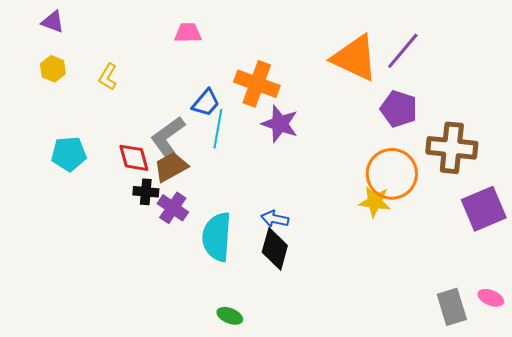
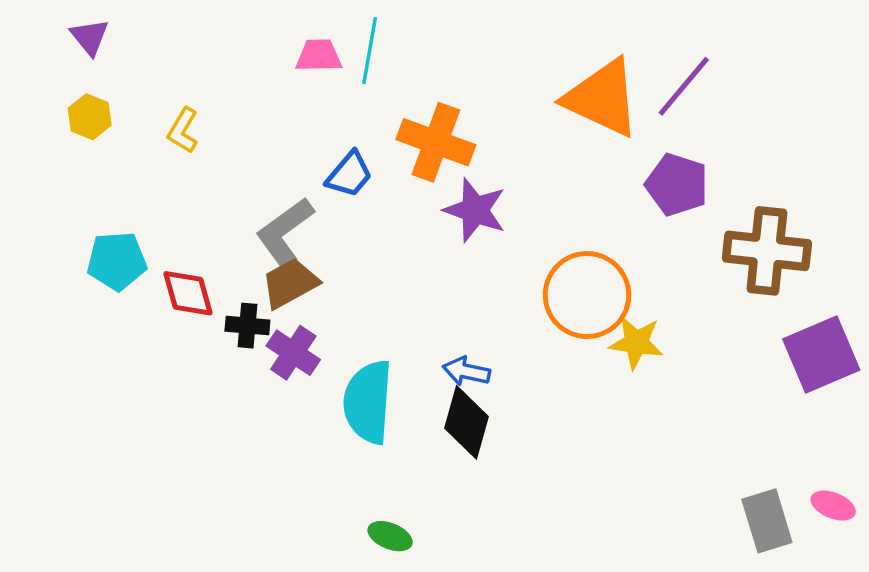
purple triangle: (53, 22) -> (90, 37), turned 30
cyan line: (218, 129) -> (370, 51), moved
red diamond: (134, 158) -> (188, 293), moved
orange circle: (392, 174) -> (587, 295), moved

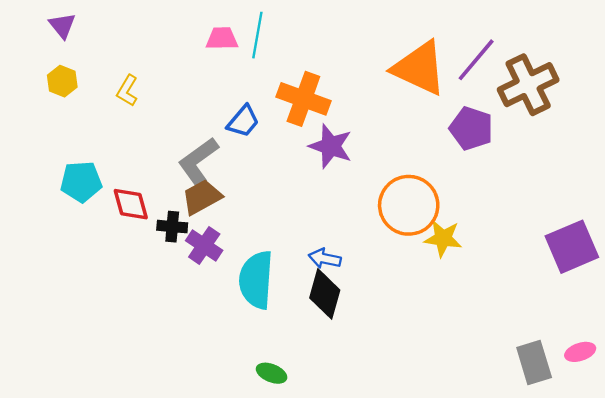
brown cross: (767, 251) -> (528, 85), moved, turned -32
pink ellipse: (833, 506) -> (580, 352), turned -40

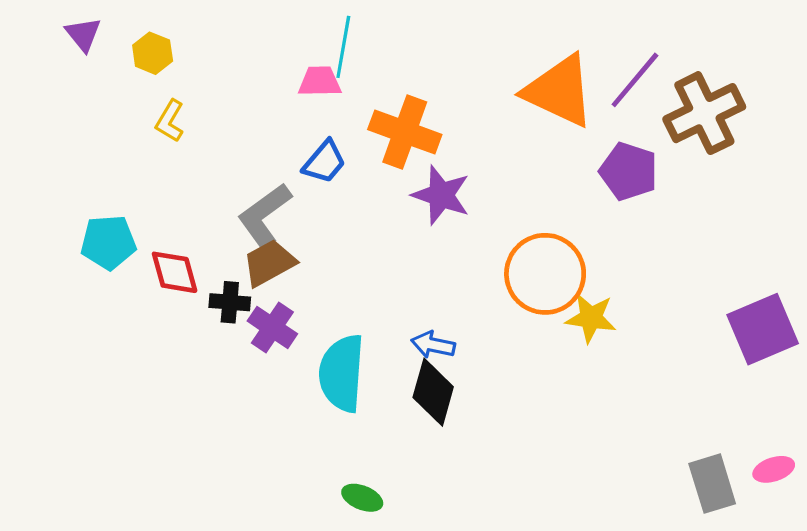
pink trapezoid: (222, 39) -> (320, 82), moved
yellow hexagon: (62, 81) -> (153, 53), moved

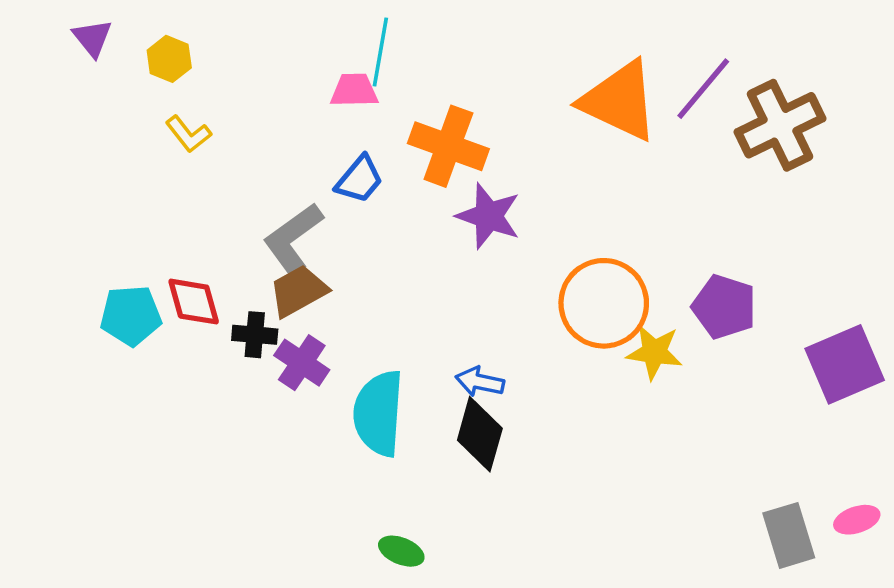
yellow L-shape: (170, 121) -> (188, 134), turned -69
purple pentagon: (629, 171) -> (724, 307), moved
cyan pentagon: (108, 242) -> (131, 315), moved

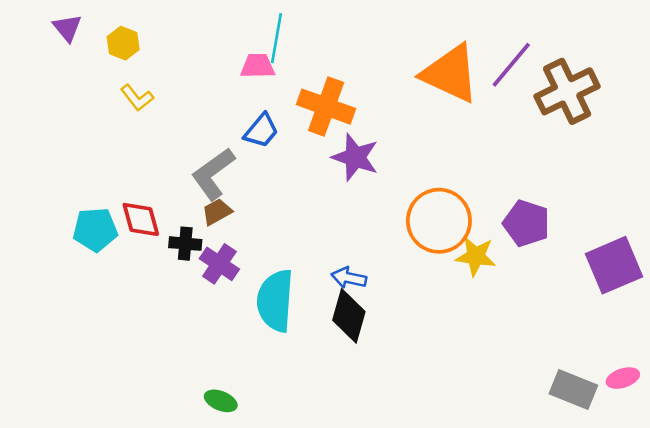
brown trapezoid: (298, 291) -> (217, 212), size x0.7
gray rectangle: (789, 535) -> (573, 389), turned -51
green ellipse: (401, 551) -> (221, 401), moved

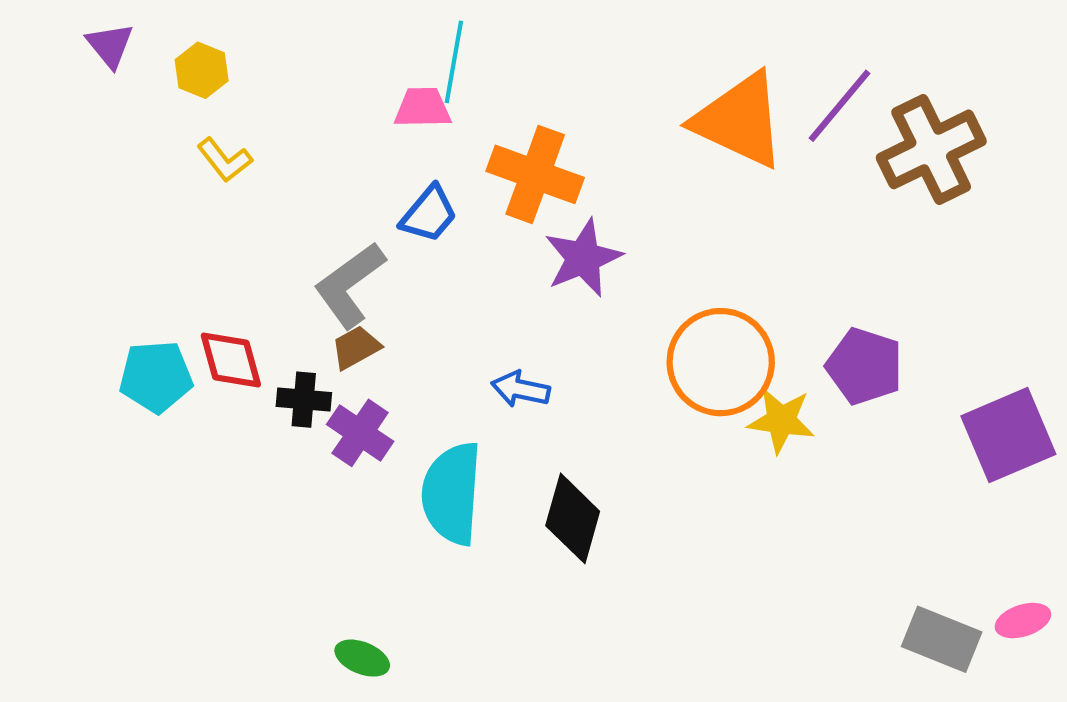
purple star: (355, 157) -> (583, 258), turned 30
blue arrow: (349, 278) -> (521, 389), moved

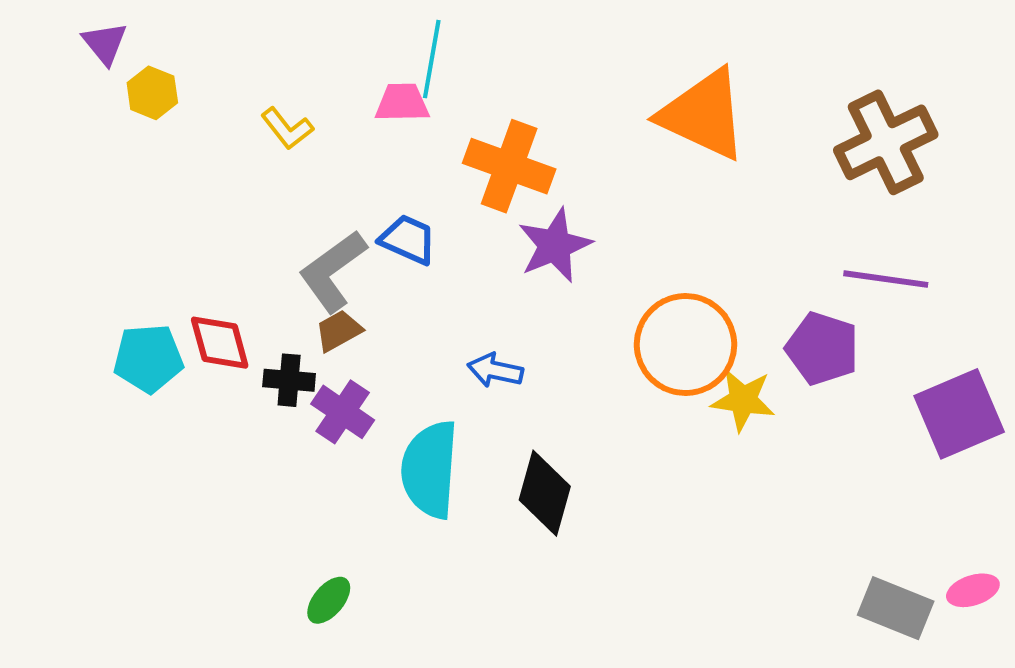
yellow hexagon: (202, 70) -> (152, 93), moved
purple line: (840, 106) -> (886, 279), moved, turned 58
yellow L-shape: (225, 160) -> (287, 128), moved
blue trapezoid: (429, 214) -> (408, 239), moved, turned -106
green ellipse: (362, 658) -> (329, 600), moved, turned -72

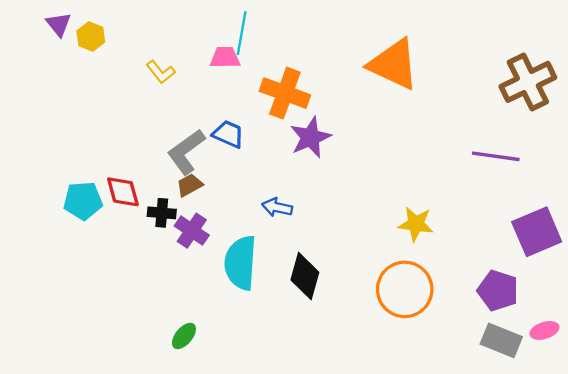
yellow hexagon: (152, 93) -> (91, 36), moved
brown cross: (886, 142) -> (528, 82), moved
orange circle: (686, 345) -> (405, 289), moved
purple pentagon: (822, 348) -> (498, 291), moved

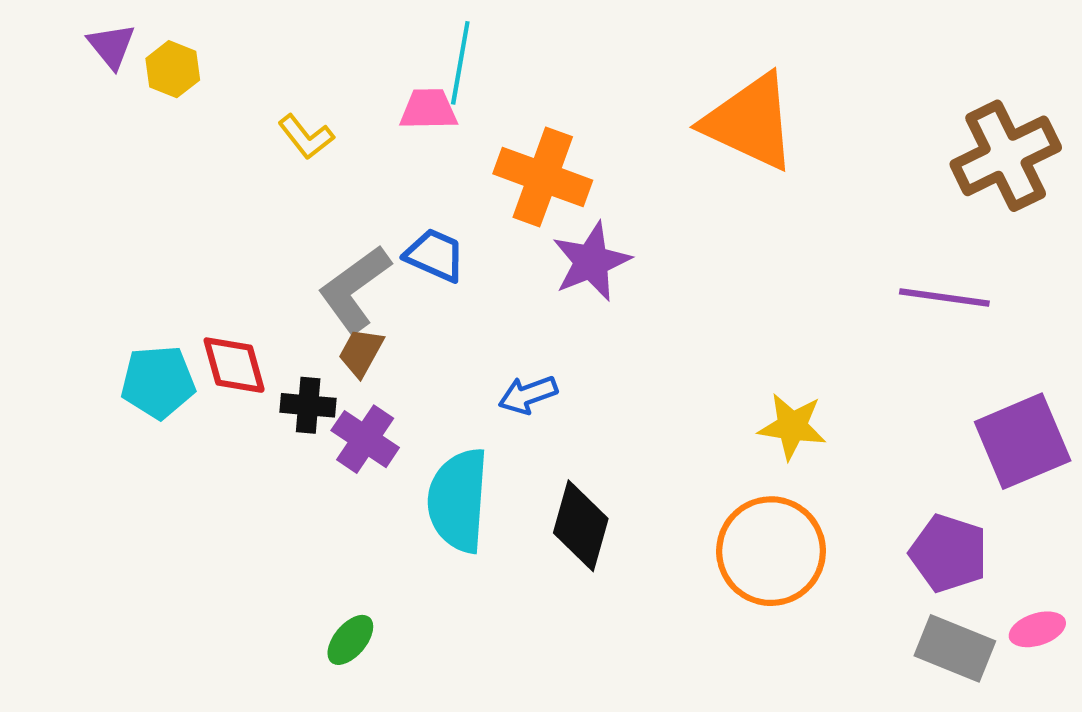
brown trapezoid: (189, 185) -> (361, 352), turned -32
blue arrow: (277, 207) -> (528, 395), turned -32

